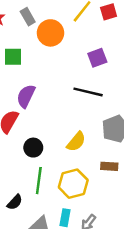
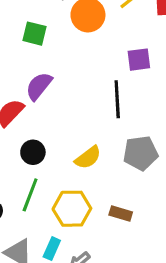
black line: (88, 92) -> (117, 99), turned 60
brown rectangle: (109, 166) -> (121, 214), moved

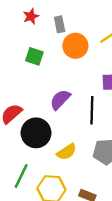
purple semicircle: (39, 86) -> (60, 100), moved
black circle: (33, 152) -> (36, 133), moved, size x1.6

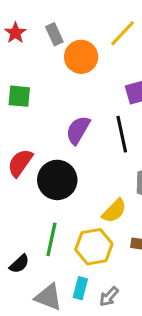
green square: (34, 56) -> (19, 96), moved
yellow semicircle: (67, 152) -> (114, 211), moved

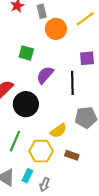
green square: (19, 96) -> (26, 53), moved
gray arrow: (109, 297) -> (45, 185), turned -32

